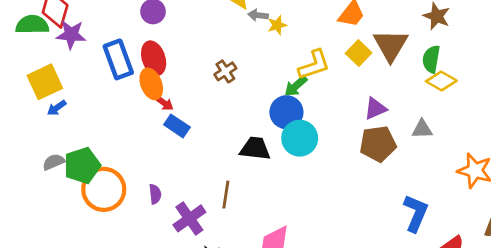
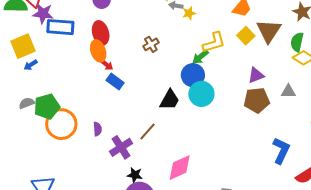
blue rectangle: (118, 59) -> (60, 27), moved, turned -68
black trapezoid: (255, 149) -> (170, 100), turned 110
brown line: (226, 195) -> (148, 132), turned 30

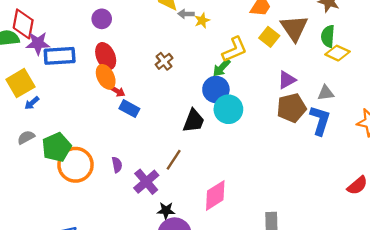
gray semicircle: (27, 103) -> (26, 137), moved
blue L-shape: (281, 151) -> (320, 120), moved

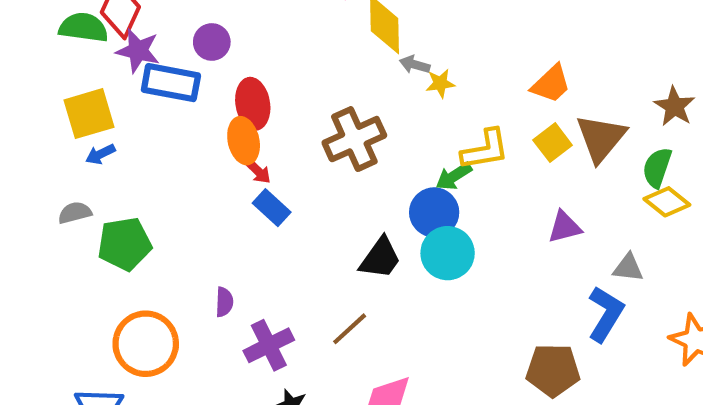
purple circle: (102, 19) -> (212, 42), moved
brown cross: (164, 61) -> (354, 139), size x1.8
brown pentagon: (291, 108) -> (553, 370), moved
brown line: (174, 160) -> (350, 329), moved
orange circle: (75, 165) -> (146, 344), moved

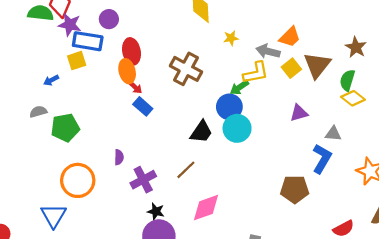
gray arrow: (415, 65) -> (268, 51), moved, size x1.5
yellow square: (89, 114) -> (77, 61), moved, size x0.7
brown cross: (354, 139) -> (186, 69), turned -36

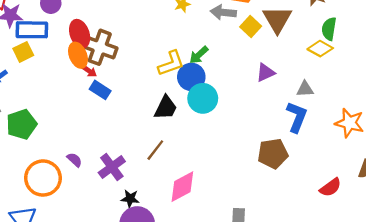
brown cross: (186, 69) -> (100, 47), moved
yellow L-shape: (256, 73) -> (171, 63), moved
green semicircle: (347, 80) -> (329, 29), moved
purple semicircle: (119, 157) -> (74, 160), moved, turned -40

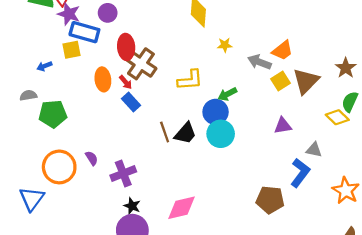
orange ellipse: (78, 55) -> (103, 79), moved
yellow L-shape: (171, 63) -> (190, 80), moved
brown line: (155, 150) -> (165, 132), moved, turned -72

